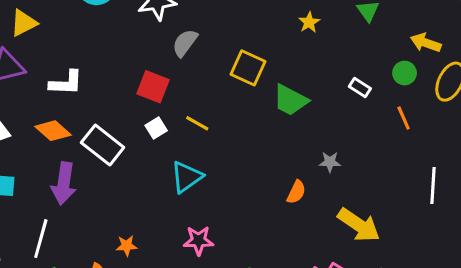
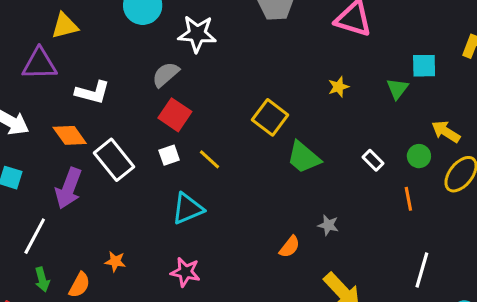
gray semicircle: (185, 43) -> (166, 74), moved

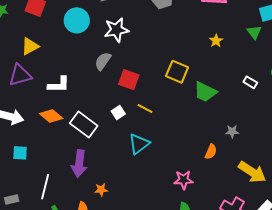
red square: (175, 115) -> (129, 80), moved
purple arrow: (69, 188) -> (79, 164), moved
pink star: (185, 272) -> (184, 180), moved

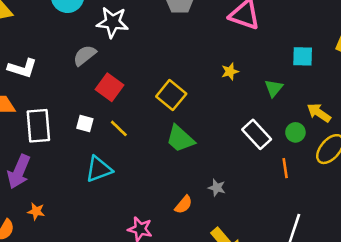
green triangle: (254, 32) -> (274, 88), moved
white rectangle: (250, 82) -> (257, 134), size x1.6
green trapezoid: (205, 92) -> (180, 139), moved
white square: (118, 112) -> (85, 124), turned 32
white rectangle: (84, 125) -> (38, 126), turned 32

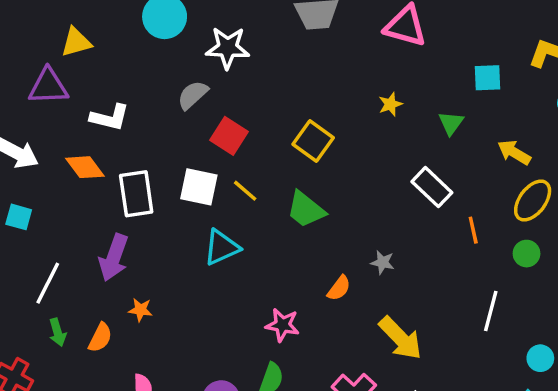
white square: (85, 124) -> (199, 187), size x1.6
green circle: (295, 132) -> (527, 254), moved
green trapezoid: (180, 139) -> (306, 209), moved

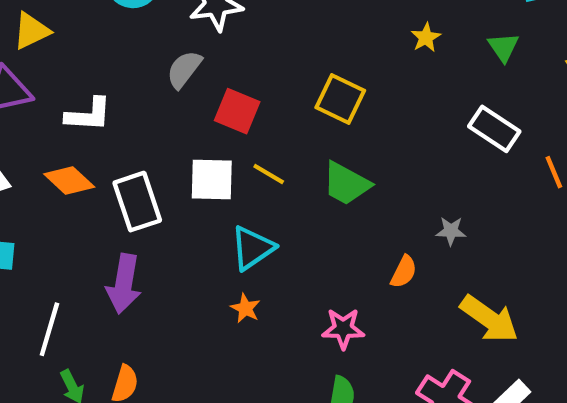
orange star: (140, 310) -> (245, 308), moved, turned 30

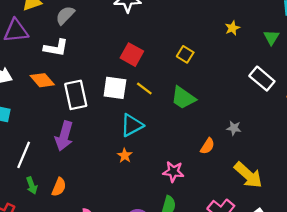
gray semicircle: (184, 69) -> (65, 15), moved
yellow square: (340, 99) -> (185, 54), size x0.7

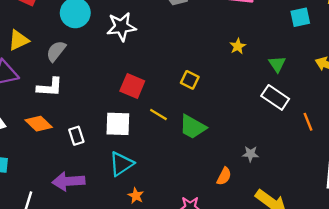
green triangle: (271, 37) -> (277, 64), moved
yellow line: (144, 88) -> (158, 114), moved
white rectangle: (76, 95) -> (76, 136), size x0.6
cyan triangle: (132, 125) -> (121, 164), moved
purple arrow: (64, 136) -> (68, 181), turned 76

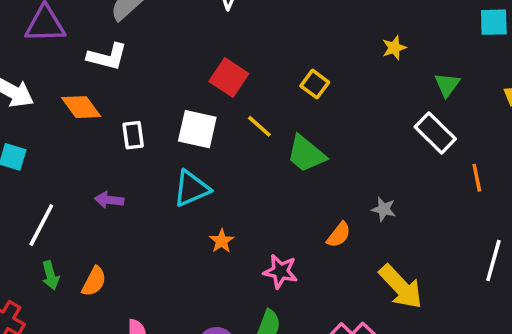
purple arrow: (68, 181) -> (109, 200), size x0.6
orange star: (136, 196) -> (222, 241), moved

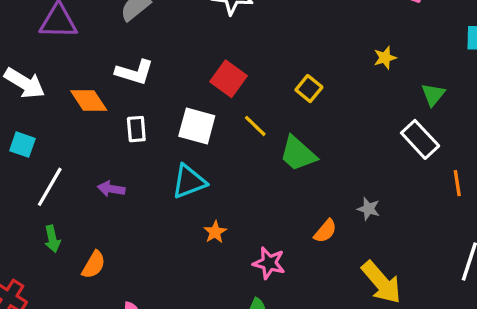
white L-shape: (107, 57) -> (134, 72), moved
white line: (41, 225) -> (50, 187), moved
green arrow: (51, 275) -> (52, 239), moved

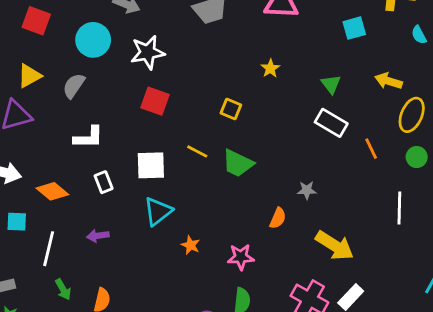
yellow star: (385, 58) -> (270, 68), moved
red square: (229, 79) -> (155, 101), moved
orange diamond: (89, 101) -> (52, 191), moved

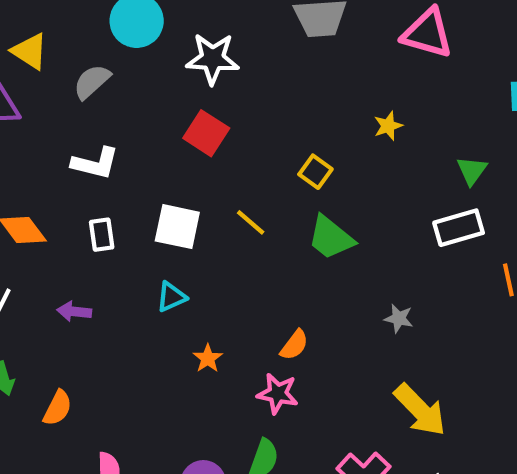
yellow triangle: (29, 76) -> (30, 51), turned 48
white rectangle: (331, 123) -> (459, 228), turned -60
green trapezoid: (238, 163) -> (331, 238), moved
cyan triangle: (158, 211) -> (171, 297), size x0.7
orange semicircle: (278, 218) -> (294, 345), moved

